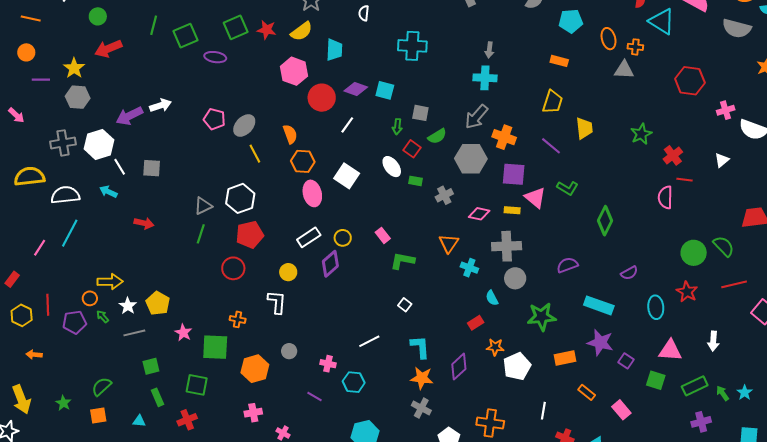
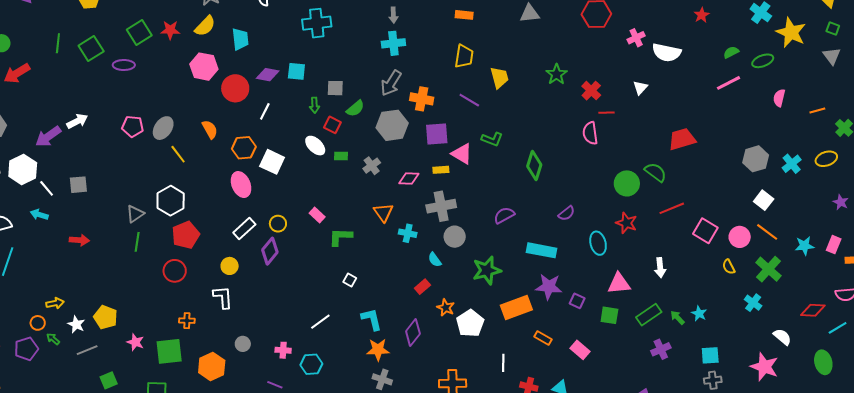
orange hexagon: (303, 161) -> (244, 148), moved
yellow arrow: (110, 282) -> (55, 303), size x0.7
orange star: (495, 347) -> (446, 308), turned 30
orange rectangle: (565, 358) -> (516, 307), size x1.4

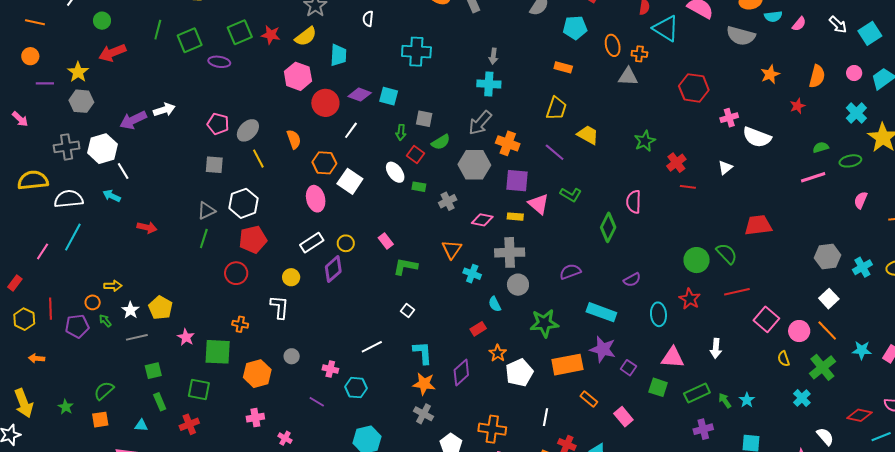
yellow trapezoid: (499, 78) -> (588, 135), turned -55
pink semicircle: (590, 133) -> (634, 202), moved
gray square: (78, 185) -> (214, 165), moved

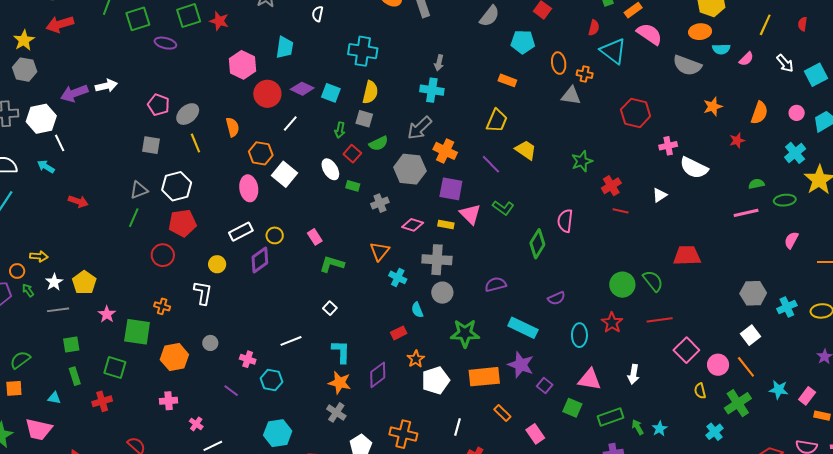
yellow semicircle: (306, 36) -> (370, 92), moved, turned -45

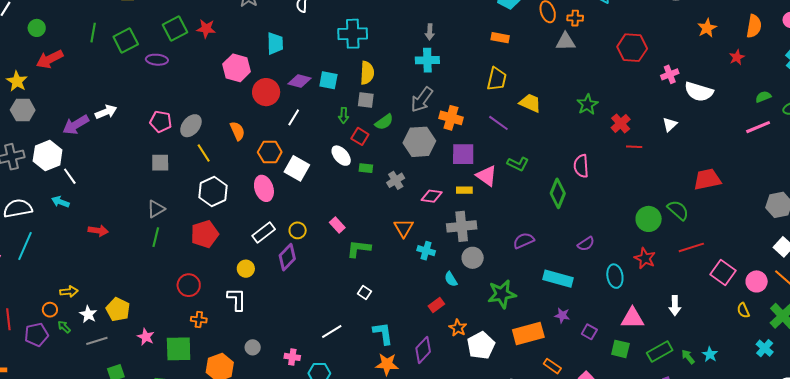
white hexagon: (177, 186) -> (213, 191), moved
red circle: (163, 255) -> (189, 285), moved
purple star: (521, 365) -> (562, 315), size x0.6

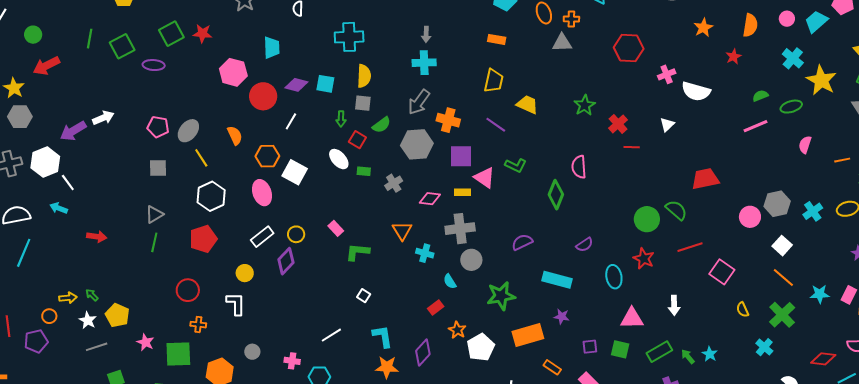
pink circle: (757, 281) -> (750, 217), moved
green arrow: (64, 327) -> (92, 295), moved
purple square: (589, 332) -> (590, 347), moved, turned -35

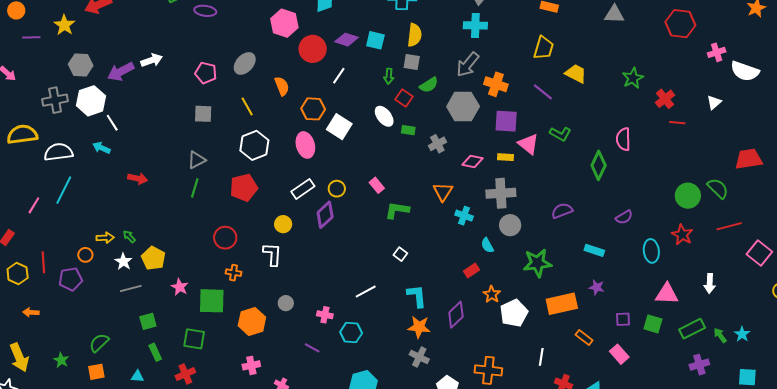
gray hexagon: (20, 117) -> (81, 65), moved
gray ellipse: (188, 131) -> (245, 63), moved
cyan rectangle: (557, 280) -> (594, 250), size x0.7

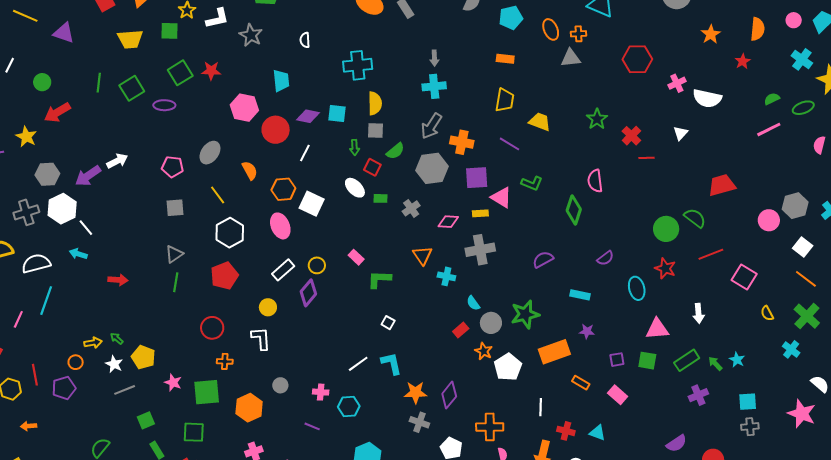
gray circle: (510, 225) -> (491, 323), moved
cyan L-shape: (417, 296) -> (391, 363), moved
purple diamond: (456, 315) -> (449, 395), moved

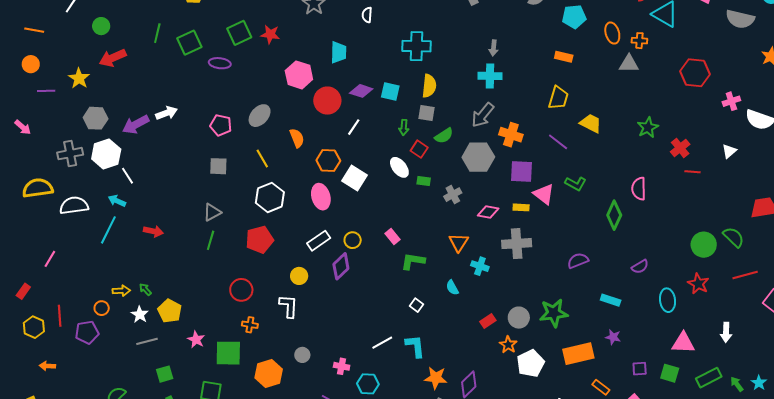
cyan line: (46, 301) -> (108, 230), moved
cyan semicircle: (473, 303) -> (452, 288), moved

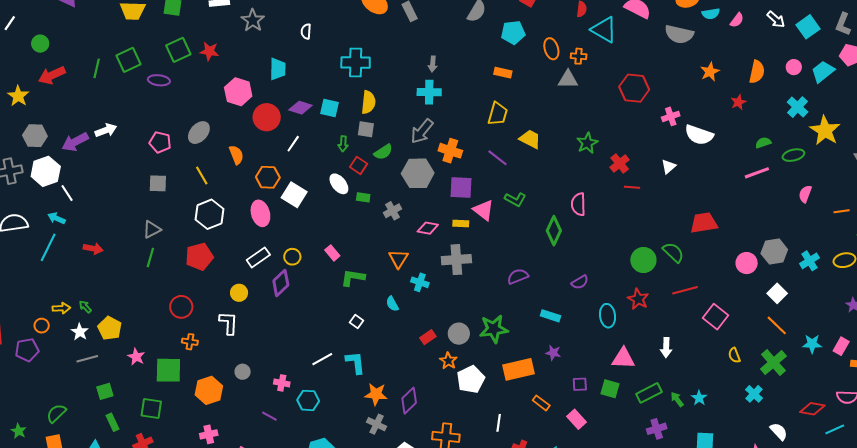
green line: (157, 33) -> (97, 68), moved

